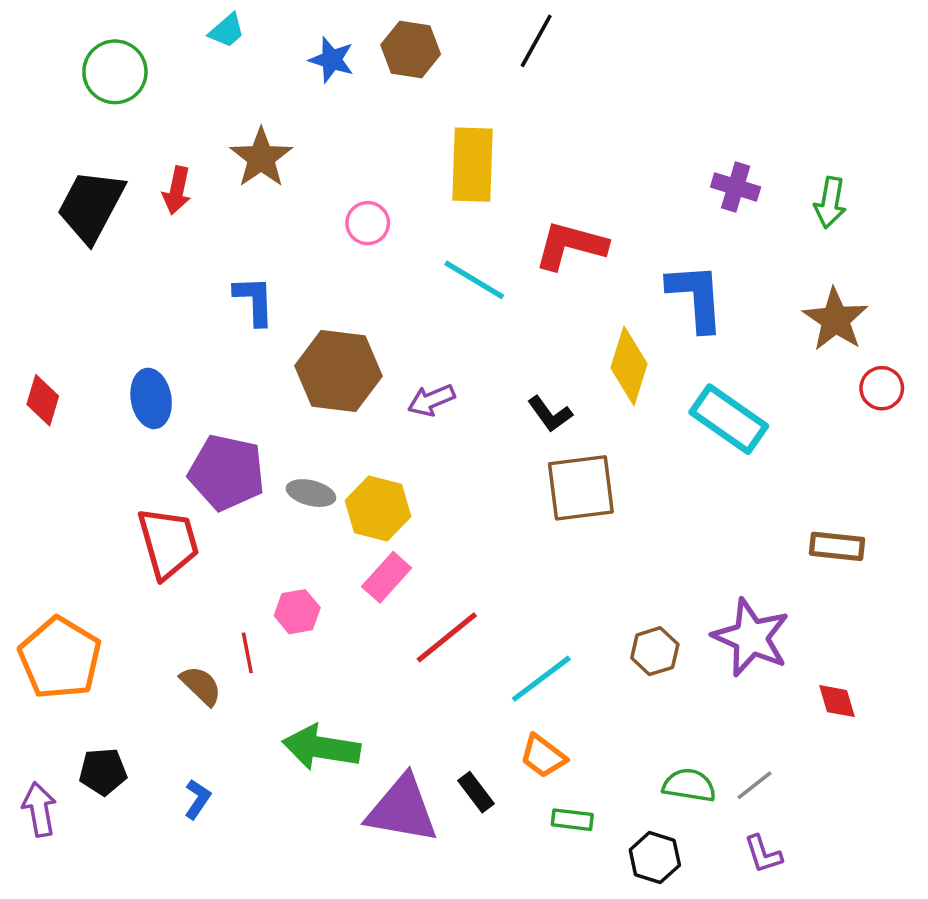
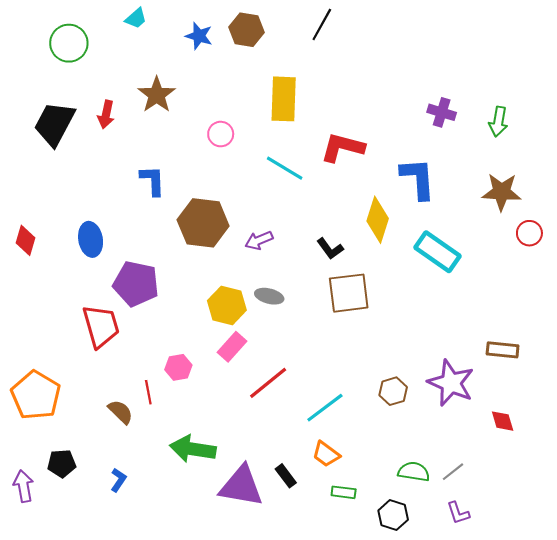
brown star: (835, 319) -> (502, 192), turned -30
gray ellipse: (311, 493) -> (269, 296), moved
brown rectangle: (837, 546) -> (503, 350), moved

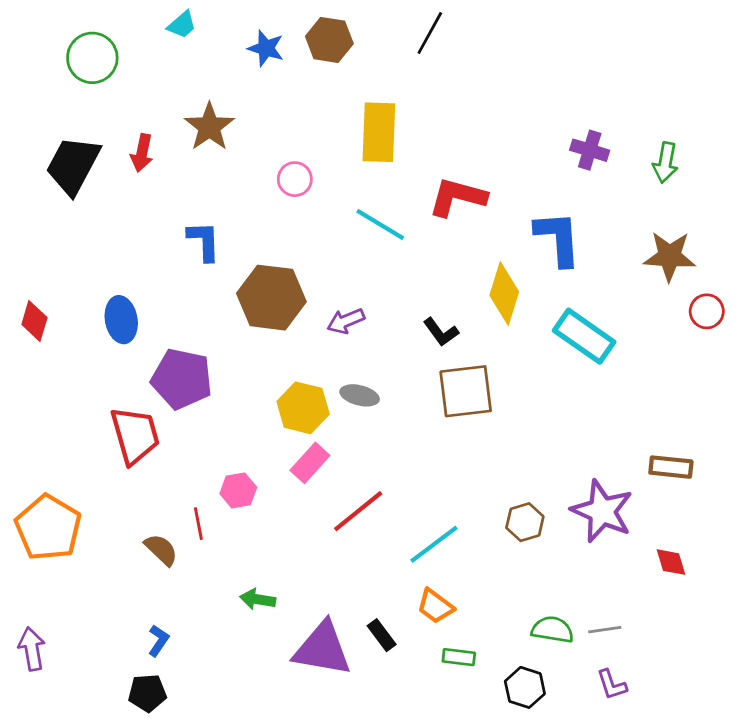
green arrow: (193, 449) -> (258, 599), size x0.6
black pentagon: (62, 463) -> (147, 693), moved
gray line: (453, 472) -> (605, 630), turned 30

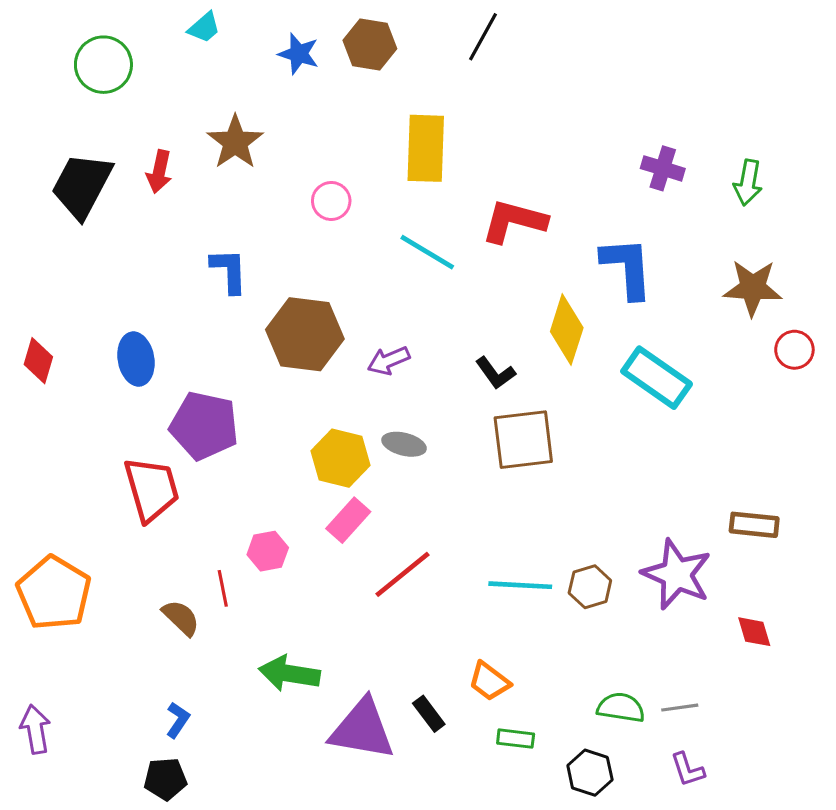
cyan line: (434, 544) -> (520, 585), moved, turned 40
green arrow: (258, 599) -> (289, 674), size x1.5

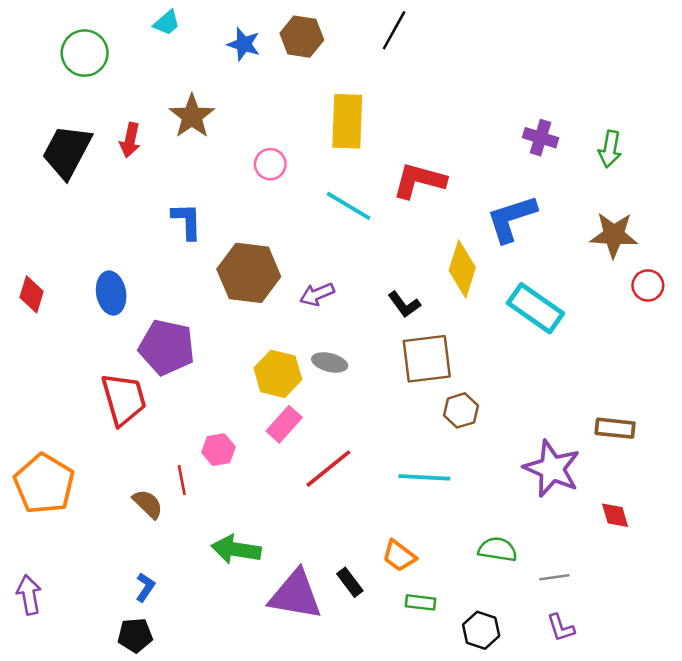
blue L-shape: (627, 268) -> (511, 218), turned -104
brown hexagon: (590, 587) -> (461, 410), moved
green semicircle: (621, 708) -> (498, 549), moved

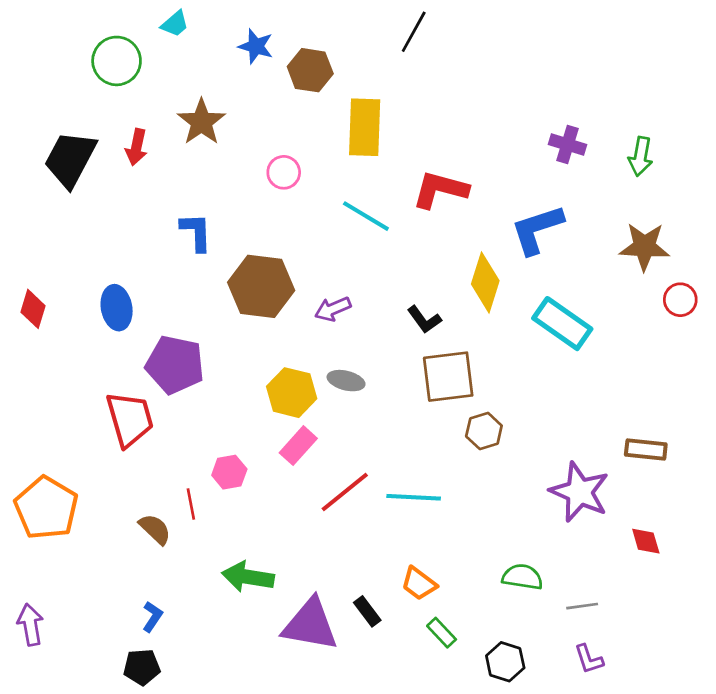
brown hexagon: (302, 37) -> (310, 70), moved
green circle: (85, 53) -> (117, 61), moved
cyan line: (424, 477) -> (414, 497), moved
green rectangle: (421, 602) -> (442, 633), turned 40

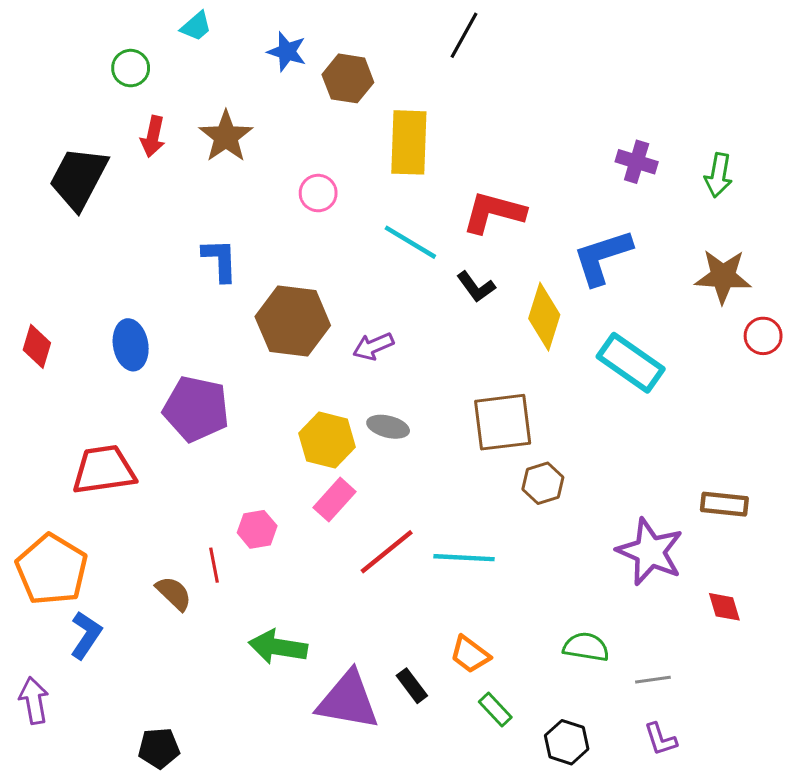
green circle: (117, 61) -> (131, 68), size x0.7
red arrow: (136, 147) -> (153, 136), moved
black L-shape: (424, 320) -> (476, 287), moved
red trapezoid: (130, 419) -> (104, 470), moved, turned -82
blue L-shape: (152, 617) -> (86, 635), moved, size x1.4

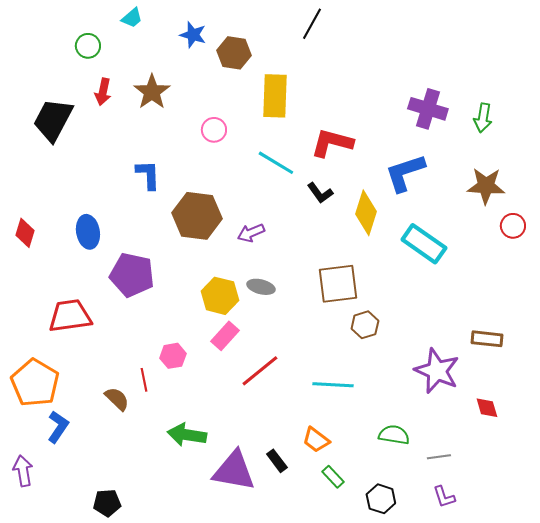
purple cross: (637, 162) -> (428, 109), size x1.4
cyan line: (464, 558) -> (333, 385), moved

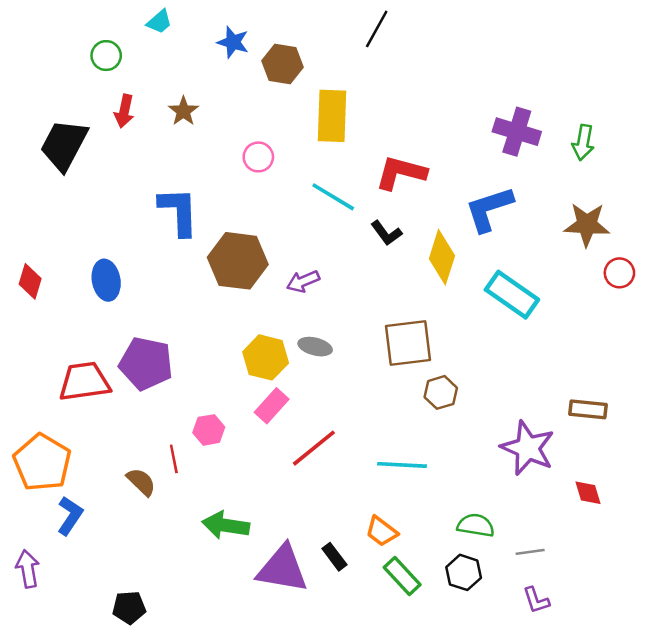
brown star: (152, 92) -> (183, 111), size x0.7
blue L-shape: (148, 175) -> (179, 211), size x1.4
purple pentagon: (132, 275) -> (146, 363), moved
green rectangle: (333, 477) -> (402, 576), size x1.4
black hexagon: (381, 499) -> (464, 572), moved

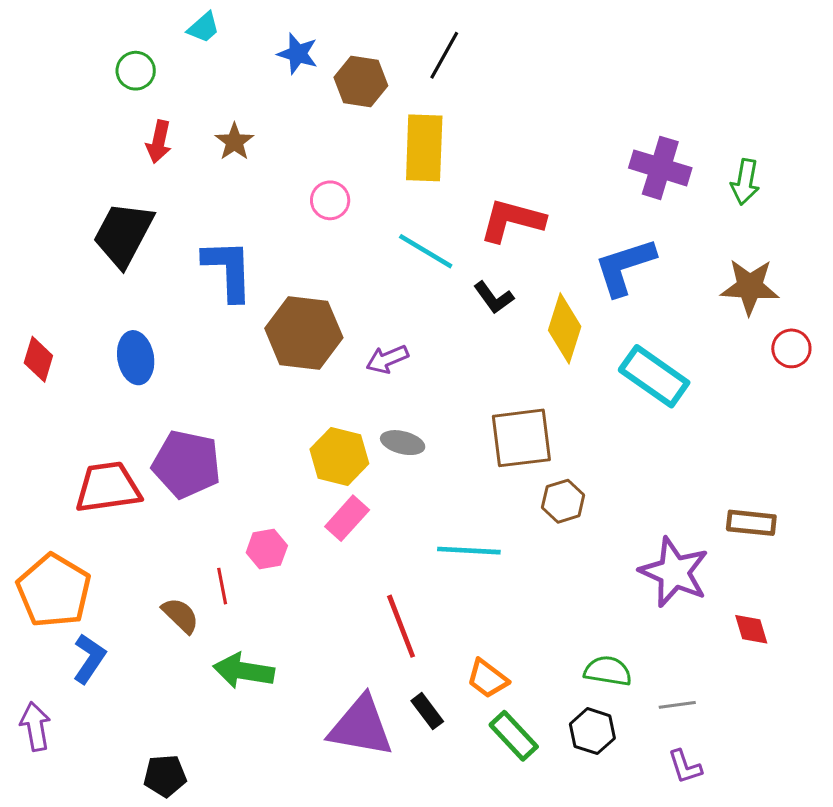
black line: (377, 29) -> (444, 55), moved
black trapezoid: (64, 145) -> (123, 234), moved
red line: (314, 448) -> (401, 626), moved, turned -72
cyan line: (402, 465) -> (469, 551), moved
green arrow: (226, 525) -> (244, 671), moved

